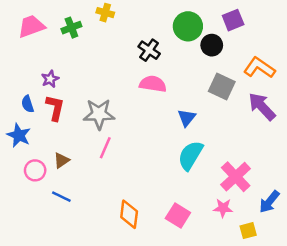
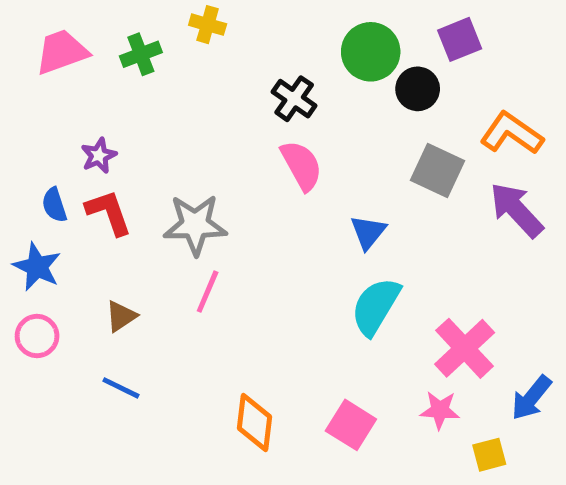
pink semicircle: (153, 84) -> (301, 165), turned 52
red L-shape: (55, 108) -> (109, 212), turned -32
pink circle: (35, 170) -> (37, 336), moved

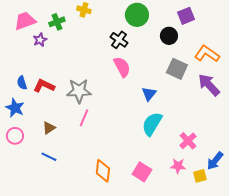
green circle: (371, 52) -> (137, 15), moved
purple star: (99, 156) -> (40, 40), moved
red L-shape: (109, 212) -> (44, 86), turned -45
pink cross: (465, 348) -> (188, 141), size x0.7
yellow square: (489, 455) -> (200, 176), moved

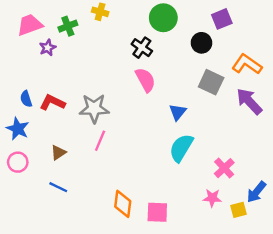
pink square: (142, 172) -> (157, 212), moved, turned -30

